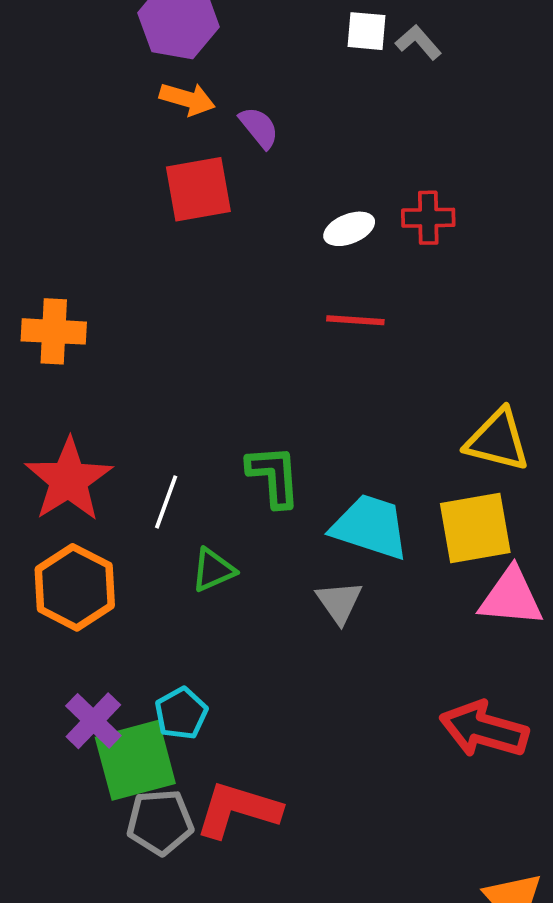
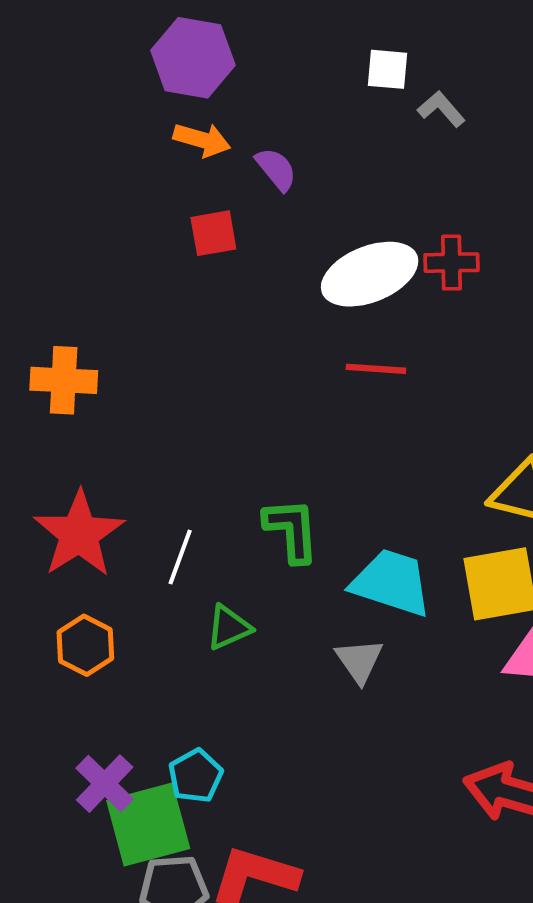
gray L-shape: (418, 42) -> (441, 109), moved
red square: (198, 189) -> (213, 233), size x0.7
white ellipse: (349, 229) -> (370, 274), size x1.8
orange hexagon: (75, 587) -> (85, 645), size x0.7

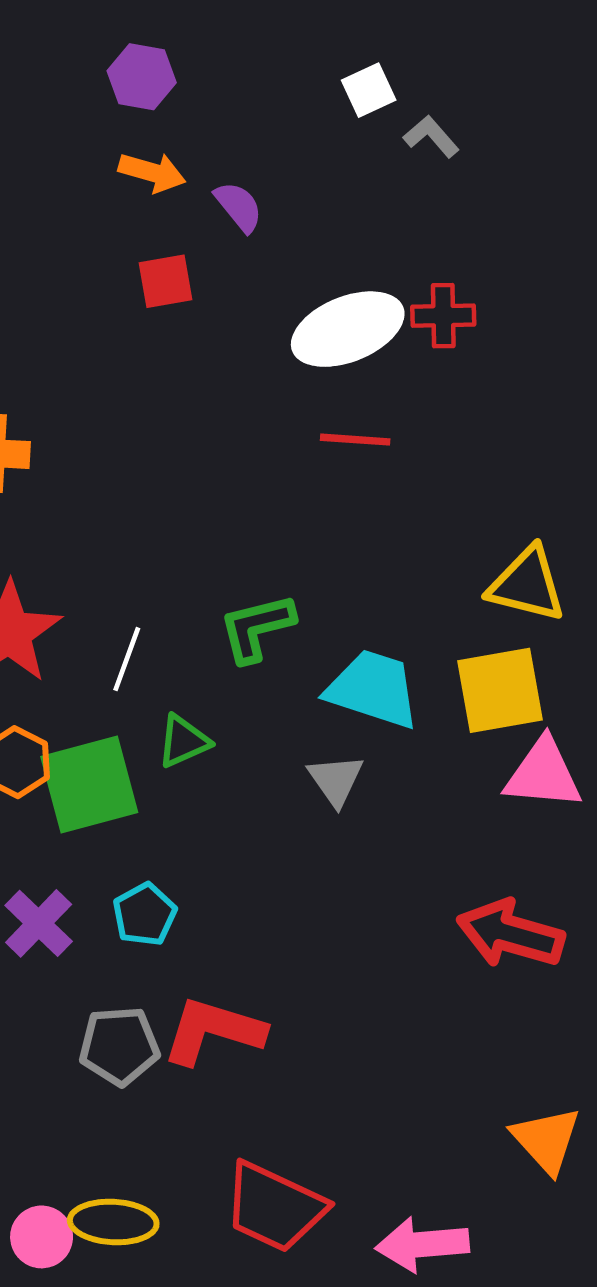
purple hexagon: (193, 58) -> (142, 77), size x0.7
white square: (387, 69) -> (369, 90), turned -30
green L-shape: (291, 530) -> (257, 628), turned -100
green square: (148, 825) -> (89, 785), moved

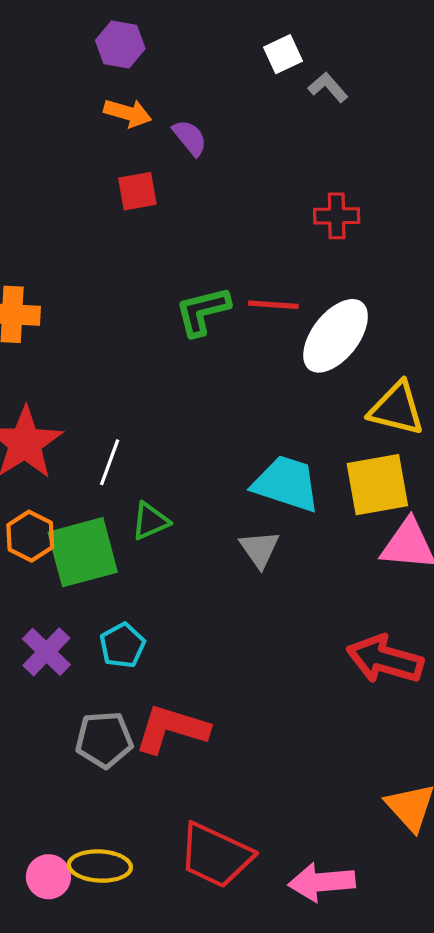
white ellipse: (348, 329) -> (336, 336), moved, turned -30
green L-shape: (257, 628) -> (203, 311), moved

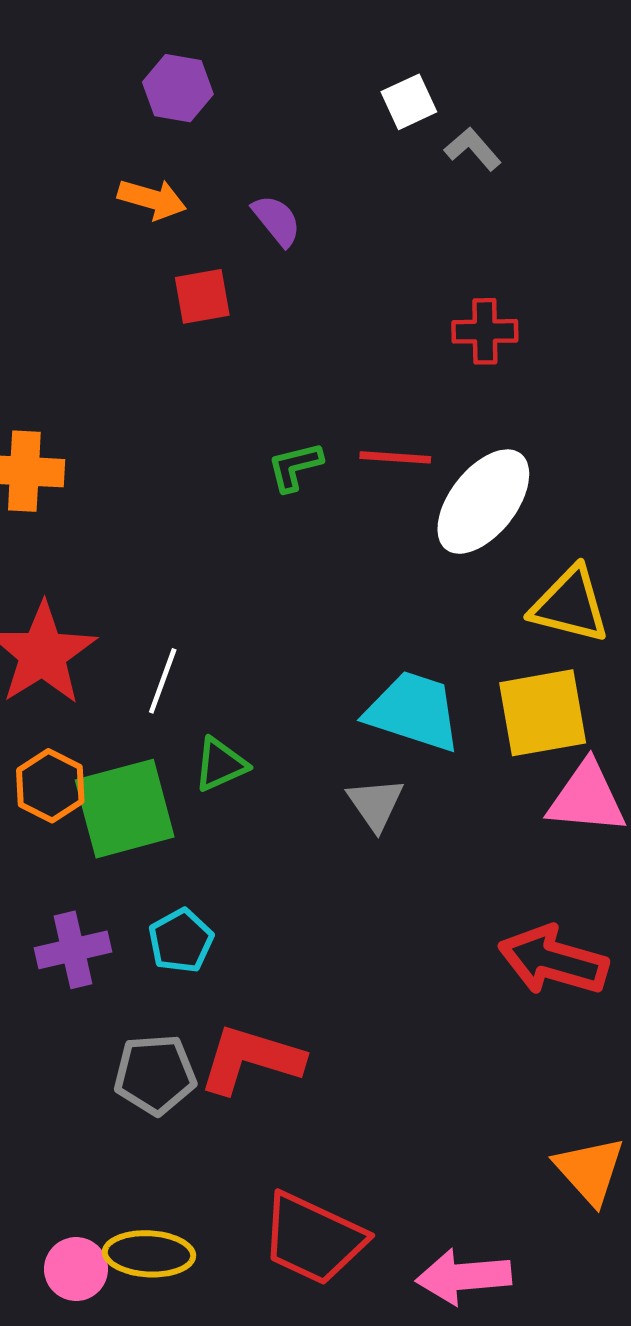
orange arrow: (128, 113) -> (152, 199), moved
green L-shape: (203, 311) -> (295, 467), size x0.7
purple cross: (46, 652) -> (73, 950), turned 33

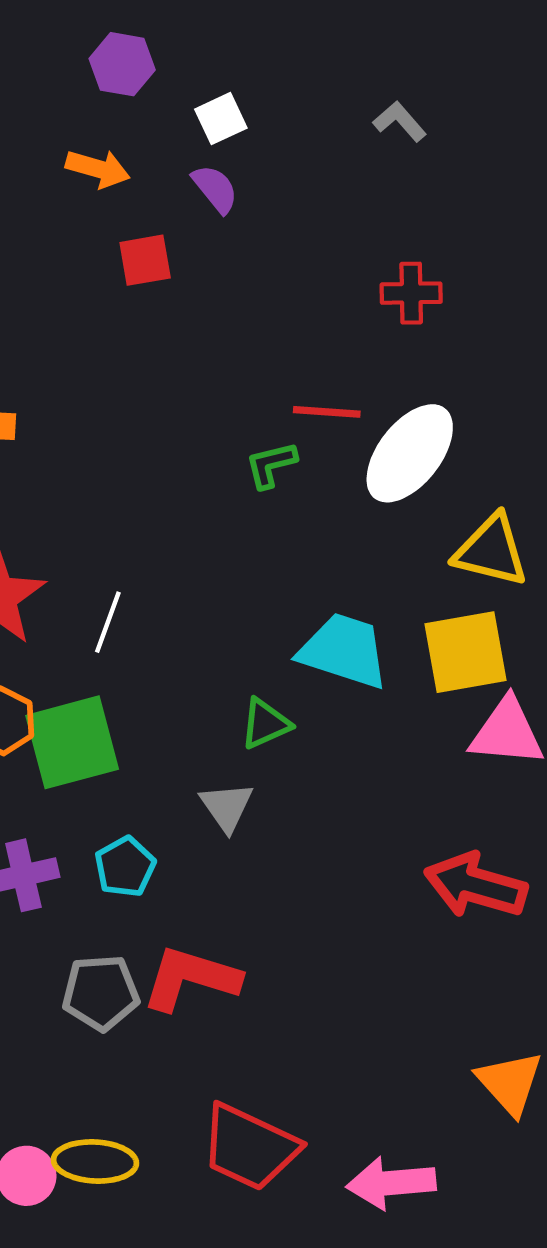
white square: (409, 102) -> (221, 119), moved
green L-shape: (295, 467) -> (271, 465), moved
green triangle: (220, 764) -> (265, 724), moved
gray triangle: (375, 804) -> (227, 807), moved

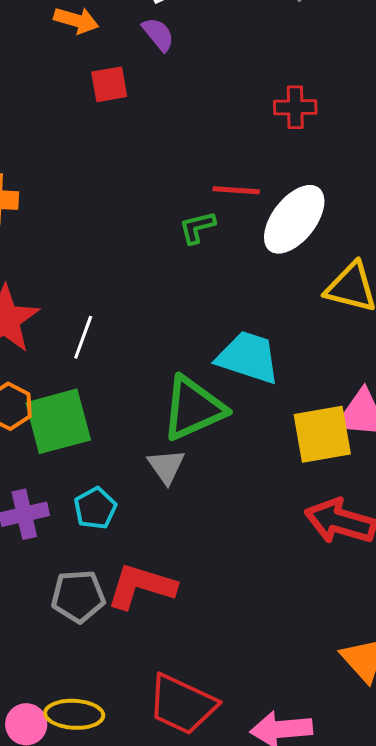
yellow square: (466, 652) -> (322, 434), moved
green triangle: (265, 724) -> (193, 408), size x1.8

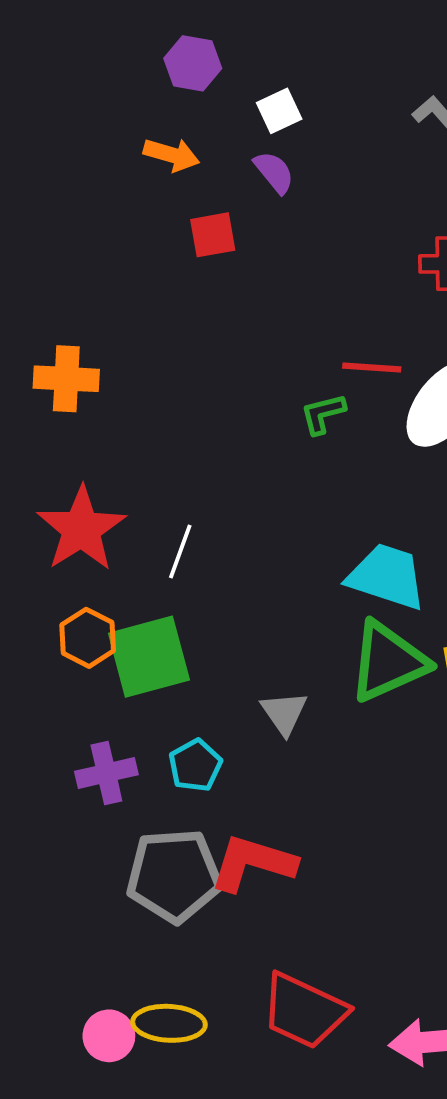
green triangle: (193, 408) -> (388, 662), moved
gray pentagon: (78, 596) -> (174, 876), size x1.4

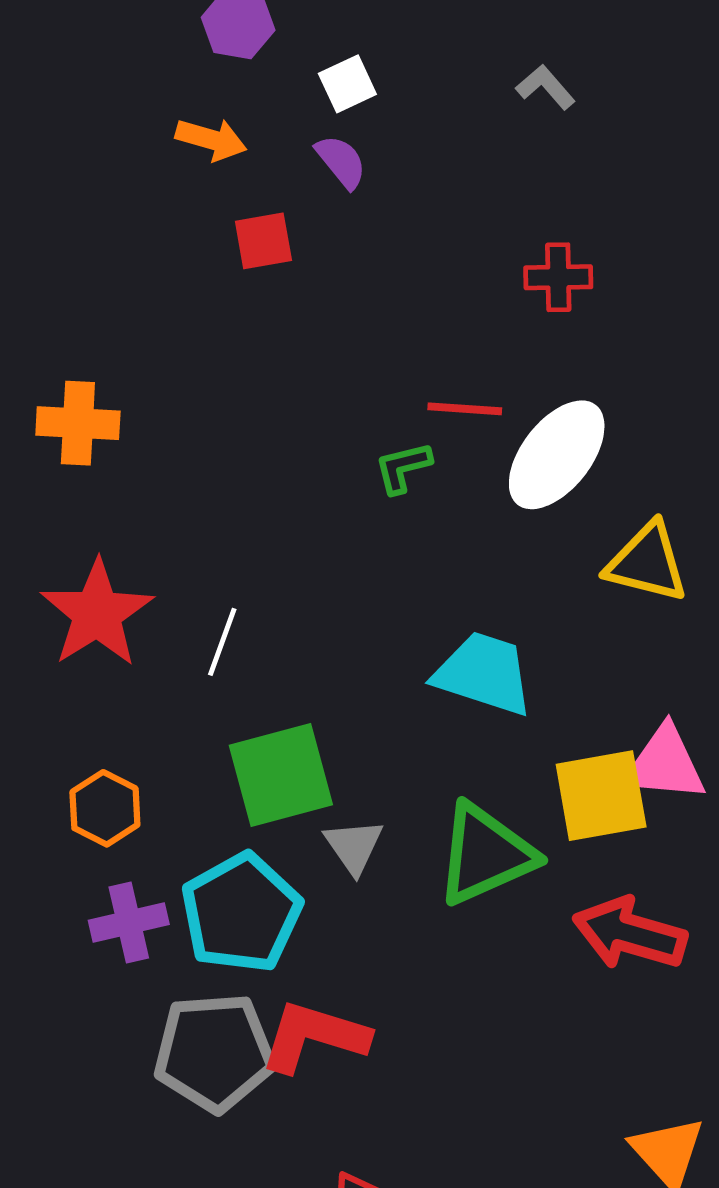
orange hexagon: (88, 638) -> (105, 808), moved
green square: (149, 657) -> (281, 775), moved
green triangle: (388, 662) -> (485, 854), moved
cyan pentagon: (195, 765) -> (241, 913), size x1.8

